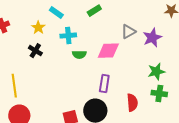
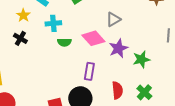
purple star: (152, 38) -> (118, 48), moved
pink diamond: (108, 51) -> (93, 38), turned 50
green cross: (159, 94) -> (144, 92), moved, turned 35

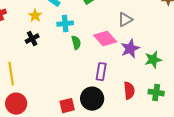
black cross: (20, 38) -> (32, 39), turned 32
green semicircle: (64, 42) -> (76, 43), turned -104
green cross: (144, 92) -> (156, 93), turned -35

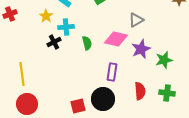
cyan cross: (65, 24) -> (66, 27), moved
black cross: (32, 39) -> (54, 42), moved
pink diamond: (105, 39) -> (116, 39), turned -35

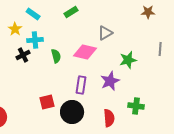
purple star: (141, 49) -> (110, 81), moved
green star: (164, 60) -> (128, 60), moved
red semicircle: (140, 91) -> (109, 118), moved
red square: (78, 106) -> (47, 102), moved

